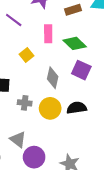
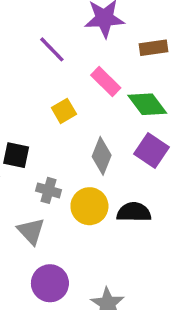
pink rectangle: (48, 34) -> (106, 81), turned -54
gray triangle: (18, 139) -> (31, 231), moved

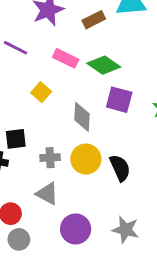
black semicircle: (134, 212) -> (120, 168), moved, turned 84

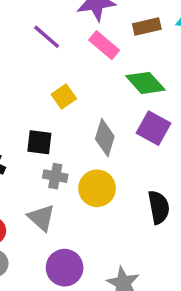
pink rectangle: (66, 58) -> (104, 45), moved
black square: (16, 139) -> (39, 142), moved
black semicircle: (120, 168) -> (159, 207), moved

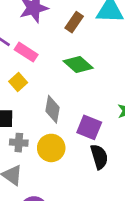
brown rectangle: (147, 27) -> (74, 22), turned -36
pink rectangle: (104, 45) -> (26, 52), moved
purple square: (154, 128) -> (89, 127), moved

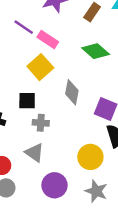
yellow square: (18, 82) -> (40, 67), size x1.5
yellow circle: (51, 148) -> (90, 157), moved

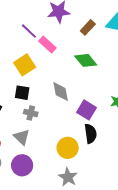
yellow square: (40, 67) -> (25, 65), moved
gray diamond: (72, 92) -> (61, 92), turned -30
purple circle: (54, 185) -> (22, 165), moved

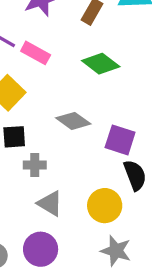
gray diamond: (61, 92) -> (73, 121), turned -30
gray triangle: (22, 137) -> (50, 203), moved

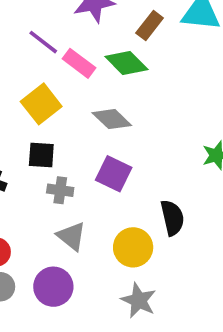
green diamond: (101, 64) -> (126, 63), moved
gray diamond: (73, 121) -> (112, 119), moved
purple square: (120, 140) -> (114, 174), moved

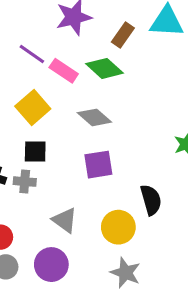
purple square: (114, 174) -> (98, 165), turned -32
gray cross: (60, 190) -> (25, 182), moved

